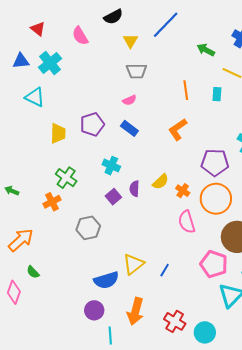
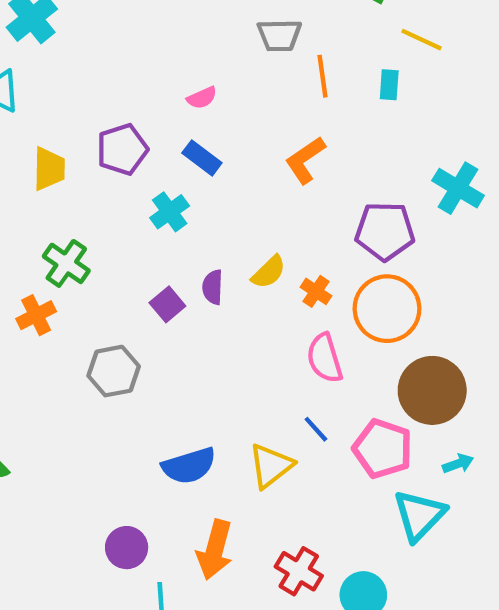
gray trapezoid: (136, 71) -> (279, 35), moved
cyan cross: (111, 166) -> (170, 212), moved, turned 30
yellow triangle: (133, 264) -> (271, 466), moved
blue line: (165, 270) -> (316, 429), moved, turned -72
blue semicircle: (106, 280) -> (189, 466), moved

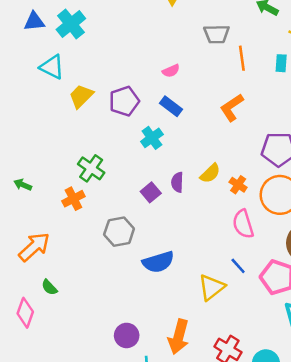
yellow trapezoid: (49, 169) -> (81, 96), moved, turned -136
blue semicircle: (189, 466) -> (158, 262), moved

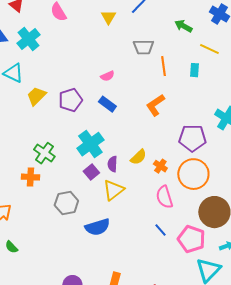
cyan cross: (152, 138) -> (90, 144), moved, size x1.5
orange cross: (73, 199) -> (30, 177), turned 30
yellow triangle: (211, 287) -> (113, 190), moved

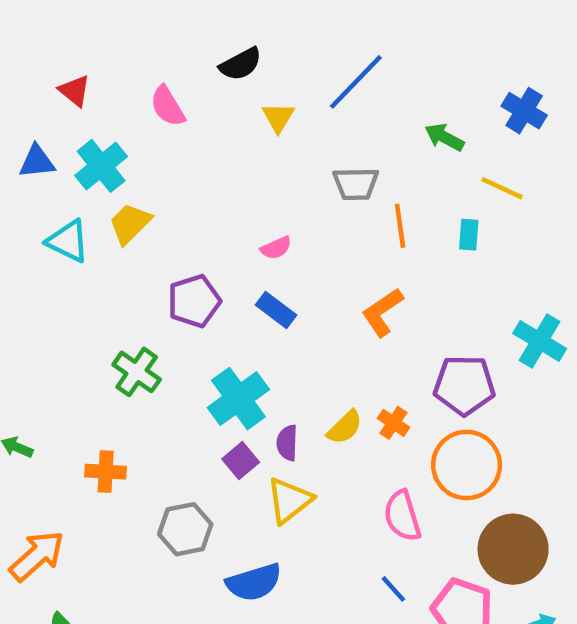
yellow trapezoid: (36, 96) -> (130, 224), moved
green cross: (44, 153) -> (137, 372), moved
orange cross: (160, 166) -> (393, 423), moved

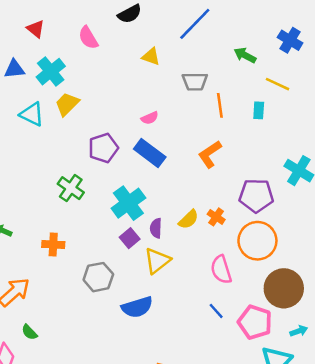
yellow triangle: (278, 117) -> (151, 57), moved, turned -42
blue rectangle: (276, 310) -> (150, 153), size x1.4

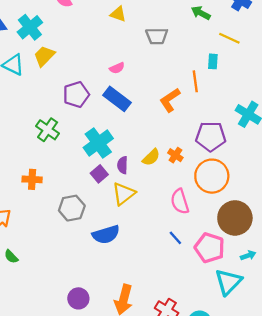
orange line: (220, 105) -> (195, 81), moved

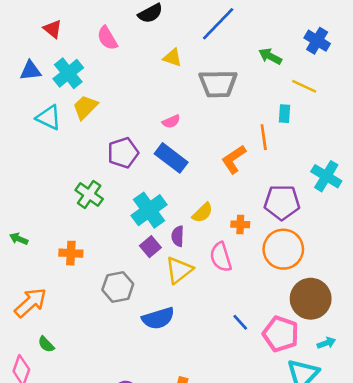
gray trapezoid: (157, 36) -> (218, 84), size x1.4
orange cross: (175, 155) -> (240, 224), turned -32
yellow semicircle: (151, 157) -> (202, 213), moved
pink semicircle: (180, 201) -> (221, 257), moved

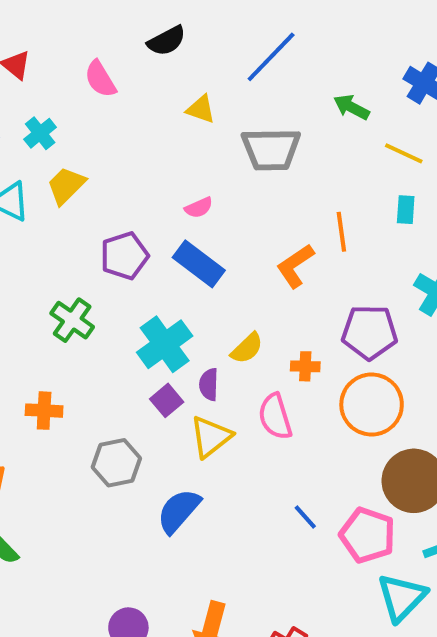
cyan cross: (68, 73) -> (40, 133), size x0.7
cyan rectangle: (285, 114) -> (406, 210), moved
blue semicircle: (158, 318) -> (179, 511), turned 148

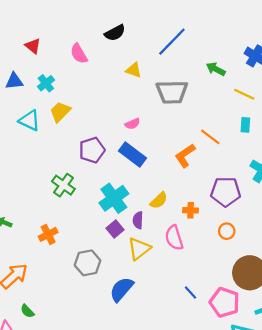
orange line: (341, 232) -> (210, 137), turned -45
orange circle: (372, 404) -> (227, 231), size x0.5
orange cross: (44, 411) -> (48, 234), turned -30

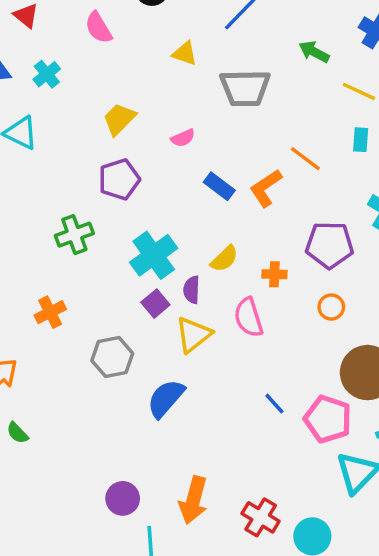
yellow trapezoid: (60, 112) -> (119, 119), moved
blue rectangle: (132, 154) -> (219, 186), moved, size x0.7
green cross: (63, 185) -> (74, 235), turned 35

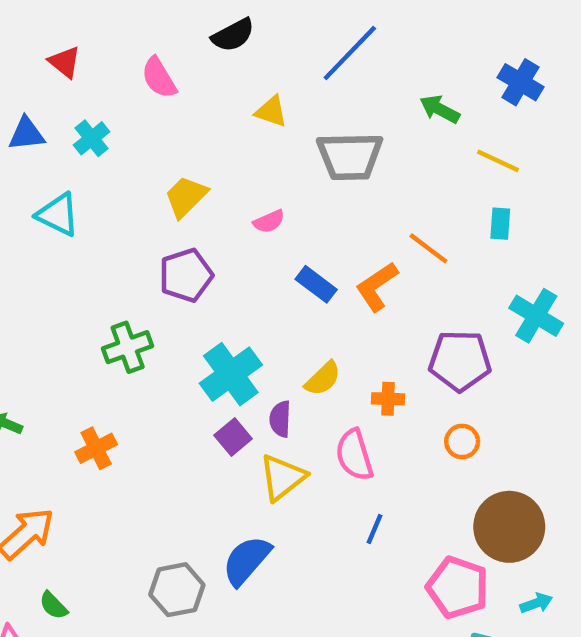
gray hexagon: (112, 357) -> (177, 590), moved
blue line: (274, 404) -> (375, 529), moved, turned 65

